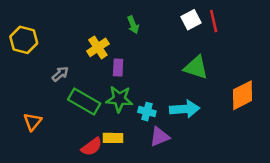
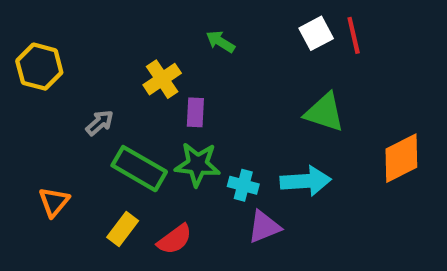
green arrow: (133, 25) -> (220, 42), turned 144
yellow rectangle: (113, 138) -> (123, 229), moved, turned -54
red semicircle: (92, 147) -> (175, 239), moved

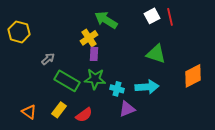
green arrow: (220, 42) -> (106, 20), size x1.6
yellow cross: (162, 79) -> (89, 38), moved
orange triangle: (54, 202) -> (29, 112), moved, turned -35

